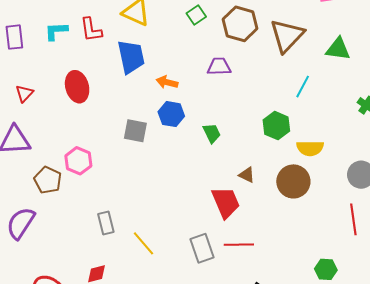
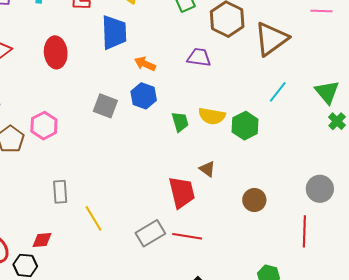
green triangle: (338, 49) -> (327, 92), moved, turned 32
yellow semicircle: (310, 148) -> (212, 116), moved
brown circle: (293, 181) -> (254, 200), moved, size x0.7
gray rectangle: (202, 248) -> (150, 233), turned 68

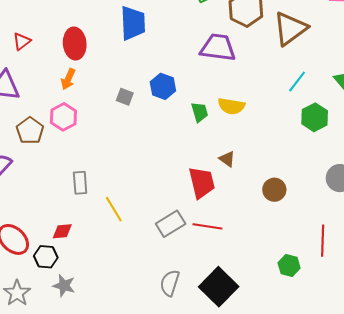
purple trapezoid: (199, 57) -> (218, 48), size x1.5
orange arrow: (145, 64) -> (68, 79), moved, turned -90
gray square: (105, 106) -> (125, 97), size x0.7
green hexagon: (245, 126) -> (315, 117), moved
red line: (304, 231) -> (323, 241), moved

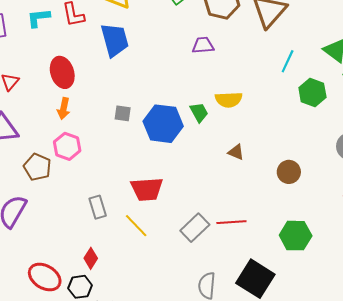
purple trapezoid: (218, 48) -> (203, 45), size x0.6
blue hexagon: (163, 86) -> (163, 124), moved, size x1.5
red trapezoid: (202, 183) -> (147, 189), moved, turned 112
red diamond: (62, 231) -> (91, 258), turned -40
green hexagon: (289, 265) -> (296, 236), moved, size x1.4

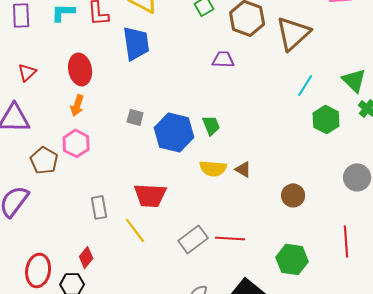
yellow semicircle: (229, 100) -> (213, 168), moved
red ellipse: (45, 277) -> (38, 270), turned 60

